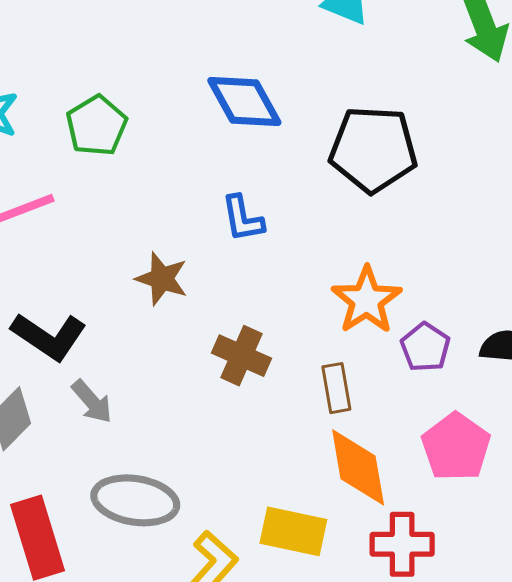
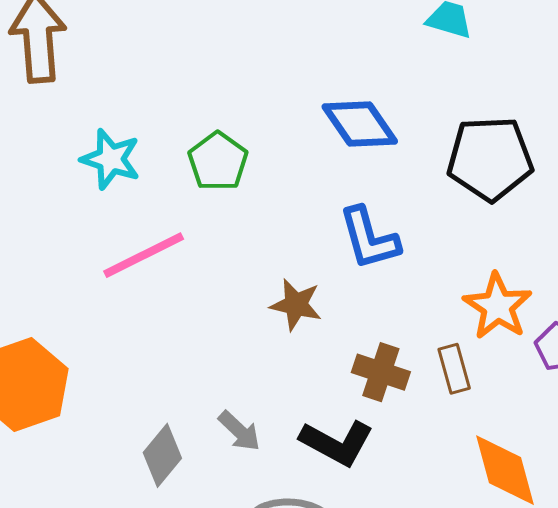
blue L-shape: (243, 219) -> (369, 238), size x1.4
black L-shape: (49, 336) -> (337, 443), moved
brown rectangle: (336, 388) -> (454, 369), moved

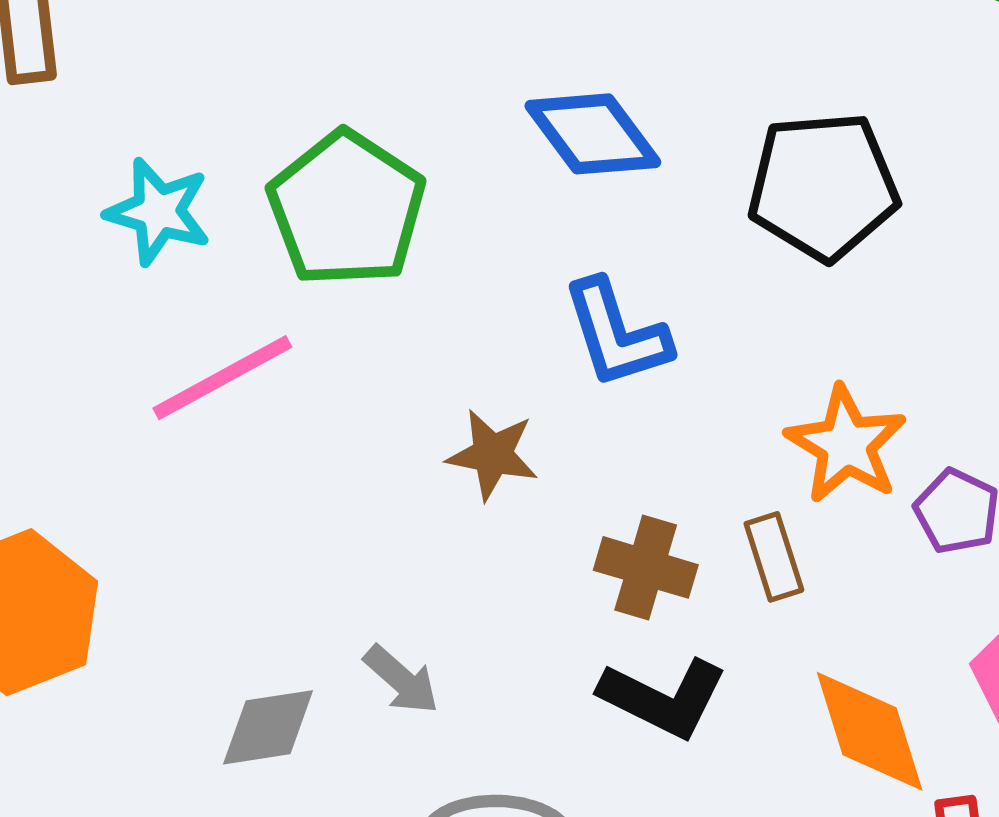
green pentagon: (218, 162) -> (347, 209), size x1.5
black L-shape: (337, 443) -> (663, 698), moved
gray diamond: (162, 455) -> (268, 727), turned 44

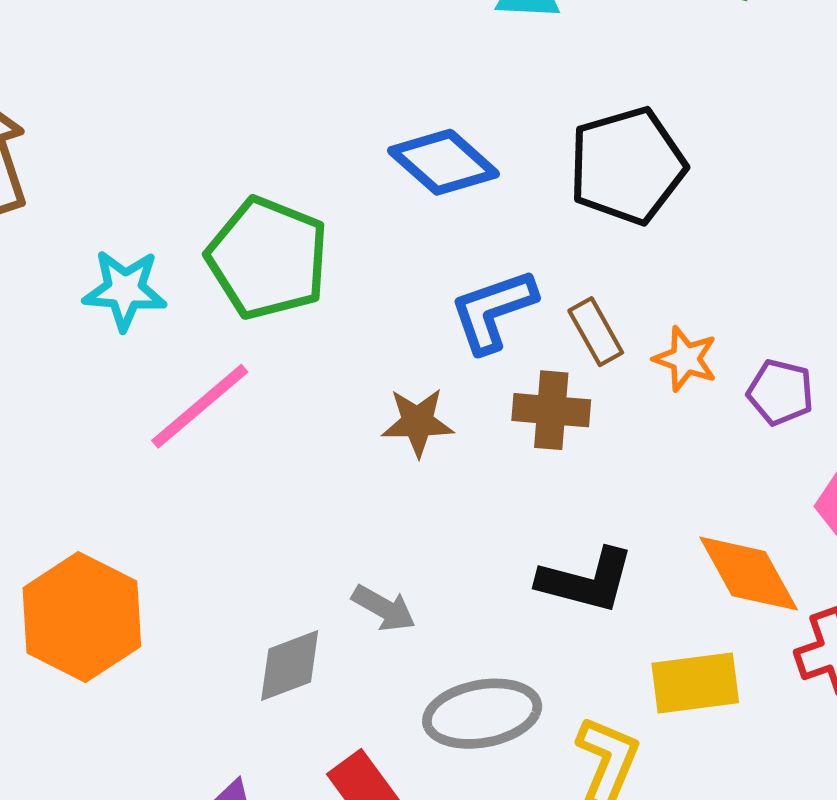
blue L-shape: (616, 334) -> (493, 311), turned 100
orange star: (846, 445) -> (685, 359), size x0.7
brown rectangle: (774, 557) -> (596, 332), moved
brown cross: (646, 567) -> (551, 410), moved

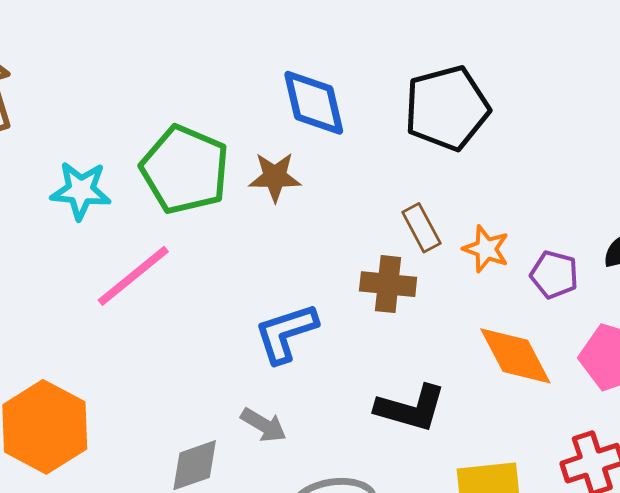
blue diamond: (444, 162) -> (314, 103), turned 34
blue L-shape: (493, 311) -> (286, 333), moved
brown star: (418, 422) -> (275, 177), moved
orange diamond: (749, 574) -> (515, 356), moved

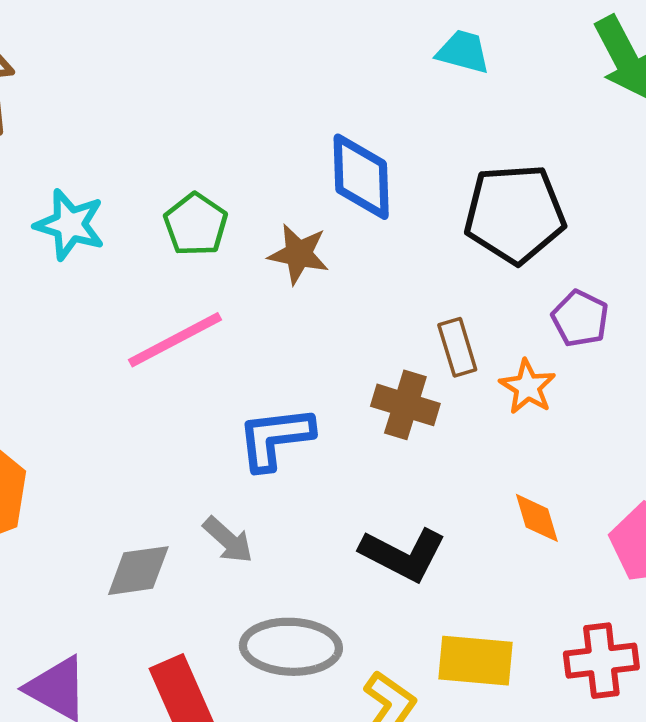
green pentagon: (185, 170) -> (196, 224), size x0.6
purple pentagon: (554, 275) -> (580, 318), moved
pink line: (133, 276) -> (175, 340), moved
orange diamond: (515, 356) -> (537, 518), size x0.6

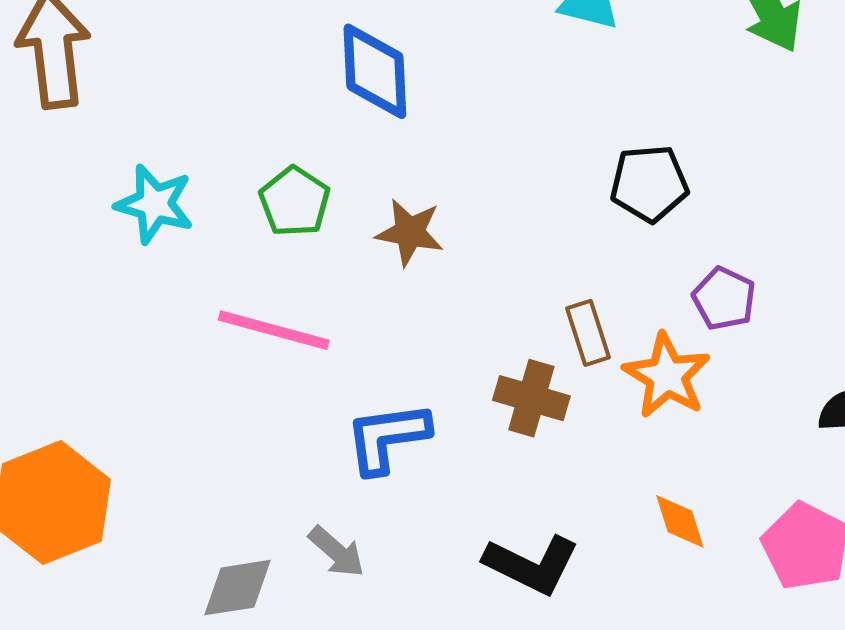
blue diamond: (361, 177) -> (375, 71), moved
black pentagon: (515, 214) -> (649, 183), size x0.7
pink line: (175, 340) -> (274, 330), turned 44
orange star: (528, 387) -> (667, 376), size x1.4

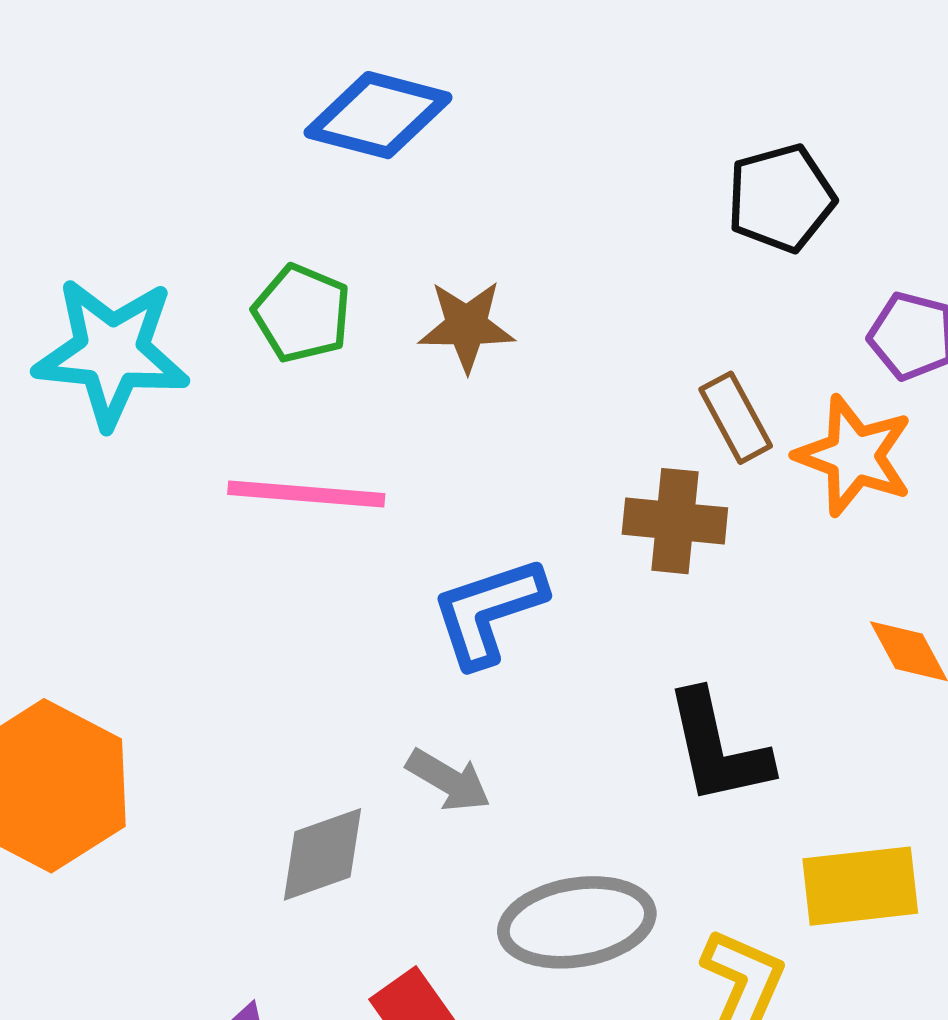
blue diamond: (375, 71) -> (378, 115), turned -62
cyan star: (155, 204) -> (111, 352), size x1.4
black L-shape: (532, 565) -> (718, 748), turned 62

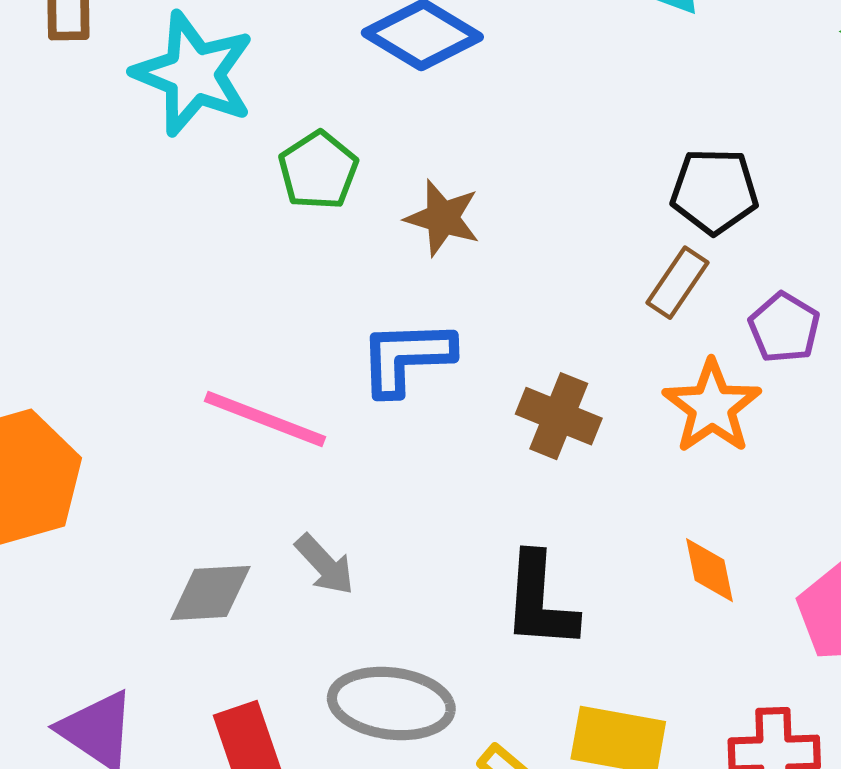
cyan star: (111, 352) -> (194, 74), moved
brown rectangle: (736, 418) -> (677, 283), moved, turned 46
pink line: (306, 494) -> (265, 419), moved
blue L-shape: (488, 611) -> (406, 357), moved

